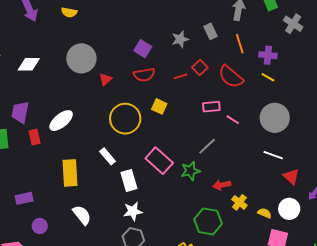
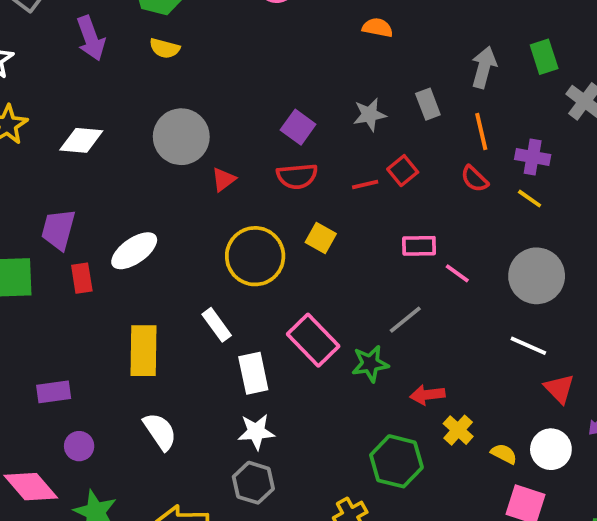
red semicircle: (231, 77) -> (475, 179), moved, size x0.6

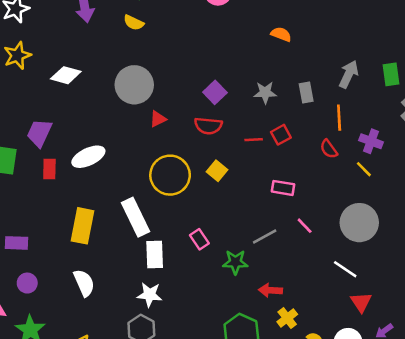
pink line: (457, 273) -> (305, 226), moved
white rectangle: (217, 325) -> (136, 217), size x1.6
pink rectangle: (313, 340) -> (199, 239), size x0.6

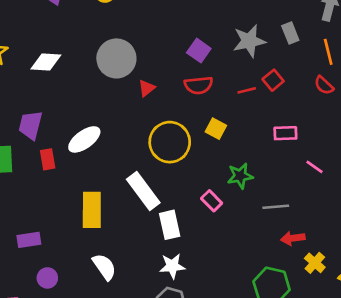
gray star: (265, 93) -> (249, 41), size x1.4
gray line: (265, 236) -> (276, 207), moved, turned 35
green star: (235, 262) -> (240, 176), moved

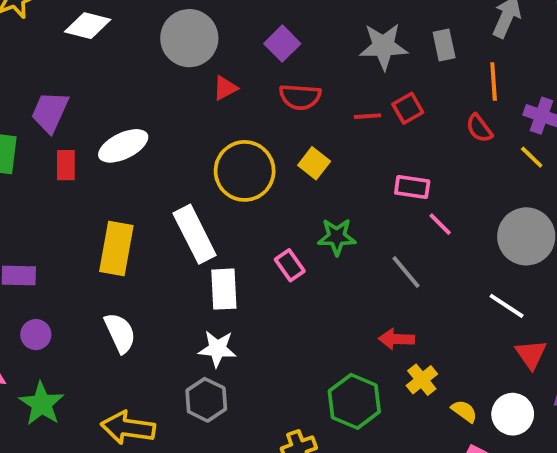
purple square: (199, 51) -> (282, 44), moved
pink line: (314, 167) -> (440, 224), moved
gray line: (276, 207) -> (406, 272), moved, turned 45

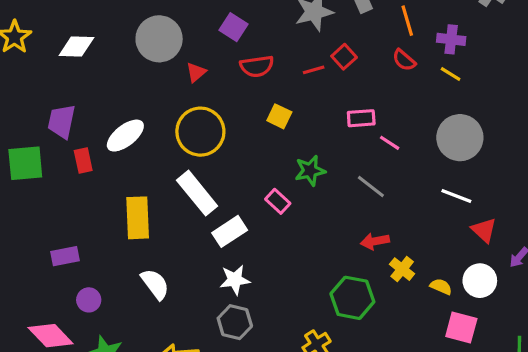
yellow circle: (245, 171) -> (200, 132), moved
white rectangle: (224, 289) -> (230, 231), turned 72

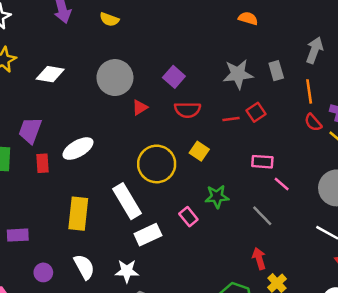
red semicircle: (404, 60) -> (313, 122), moved
yellow circle: (200, 132) -> (157, 164), moved
red arrow: (375, 241) -> (259, 258), turned 75
white star: (235, 280) -> (127, 271), moved
purple circle: (89, 300) -> (43, 272), moved

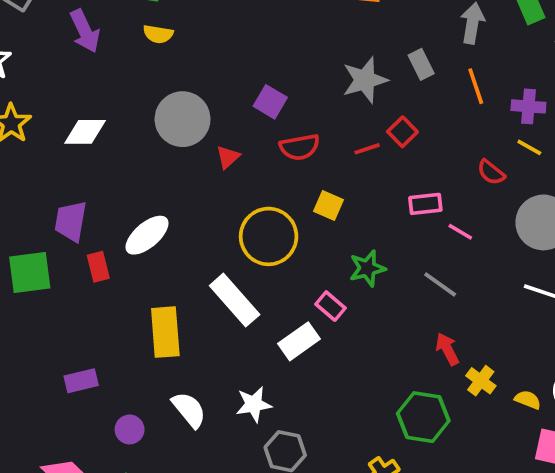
red semicircle: (313, 122) -> (491, 172), moved
white rectangle: (148, 235) -> (299, 341), moved

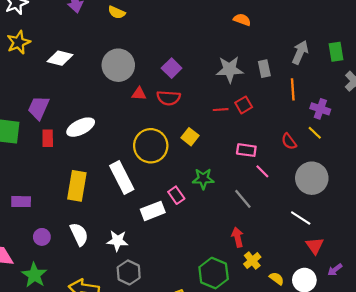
red semicircle: (300, 147) -> (169, 98), moved
red triangle: (228, 157) -> (139, 94), turned 32

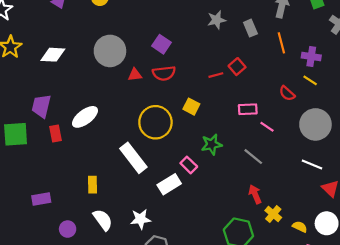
gray star: (230, 69) -> (217, 20), moved, size x0.7
yellow rectangle: (77, 186) -> (92, 185), moved, size x0.6

